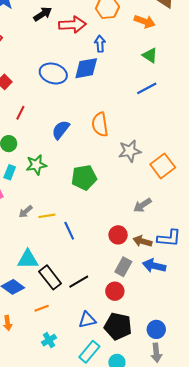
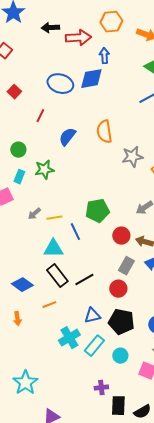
black arrow: (43, 14) -> (50, 28), turned -150
red line: (20, 113) -> (40, 116), moved
green pentagon: (84, 178) -> (97, 211), moved
cyan triangle: (28, 259) -> (53, 249), moved
cyan cross: (49, 340) -> (69, 338), moved, size x1.5

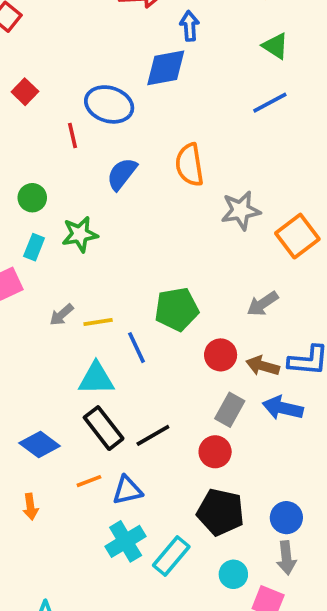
blue ellipse: (60, 84) -> (109, 104), moved
red line: (40, 116) -> (72, 136), turned -40
blue triangle: (92, 316) -> (127, 490), moved
cyan circle: (120, 356) -> (233, 574), moved

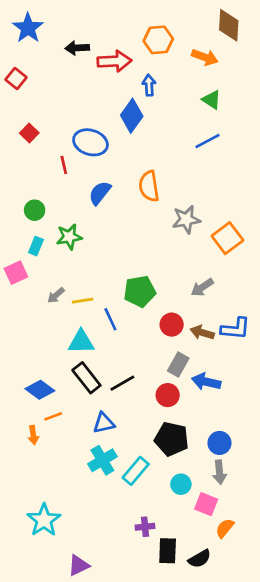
blue diamond: (166, 68) -> (132, 116), turned -44
blue arrow: (283, 408) -> (206, 382), moved
orange line: (89, 481) -> (53, 416), moved

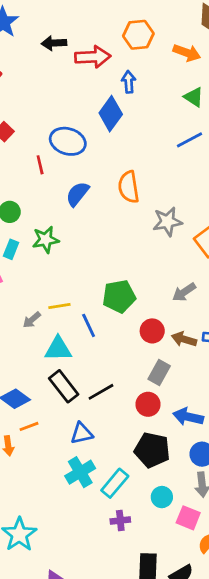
gray arrow: (56, 295) -> (32, 320), moved
blue arrow: (206, 382) -> (188, 417), moved
purple cross: (145, 527) -> (120, 521), moved

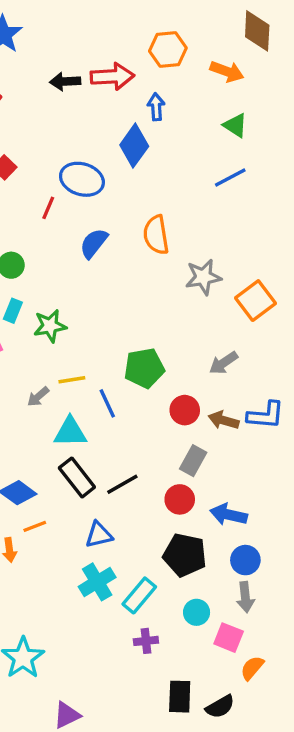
black arrow: (54, 43) -> (65, 82), moved
red line: (40, 165) -> (48, 208), turned 36
green star: (46, 240) -> (50, 326), moved

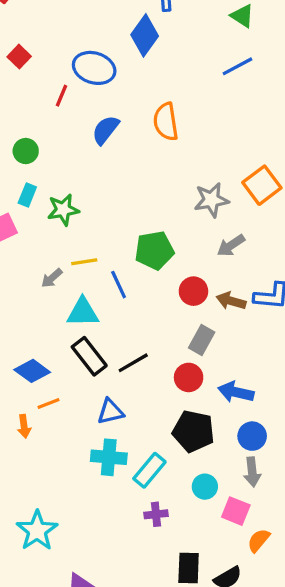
gray star: (203, 277) -> (211, 200), moved
cyan cross: (97, 582) -> (109, 457), turned 36

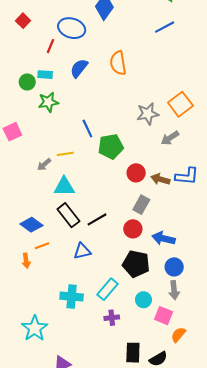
cyan rectangle: (27, 195) -> (45, 75), moved, turned 72
green star: (63, 210) -> (48, 102), moved
gray arrow: (231, 245) -> (170, 138), moved
blue line: (119, 285) -> (87, 129), moved
cyan cross: (109, 457) -> (72, 297), moved

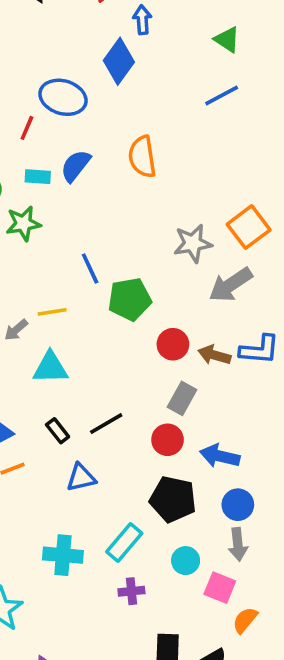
cyan rectangle: (45, 75) -> (38, 177), moved
gray arrow: (170, 138) -> (231, 285), size x1.4
black rectangle: (68, 215) -> (58, 431), moved, size x0.6

